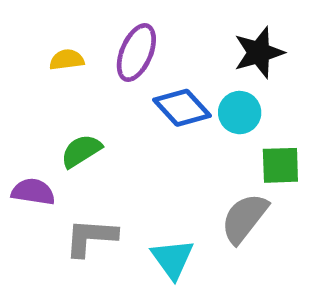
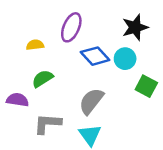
yellow semicircle: (67, 60) -> (35, 45), moved
green square: (280, 165) -> (146, 86), turned 30
gray semicircle: (244, 218) -> (91, 101), moved

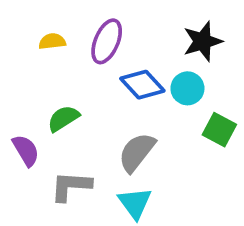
yellow semicircle: (35, 45) -> (52, 41), moved
purple semicircle: (18, 100) -> (26, 150), turned 50

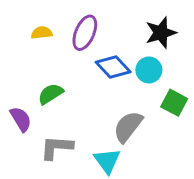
gray semicircle: (137, 152) -> (128, 127), moved

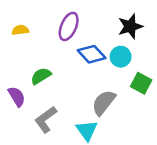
yellow semicircle: (42, 33) -> (20, 30), moved
gray L-shape: (57, 147) -> (46, 119), turned -40

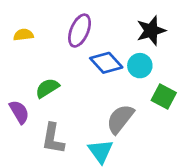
gray L-shape: (46, 119) -> (53, 139), turned -44

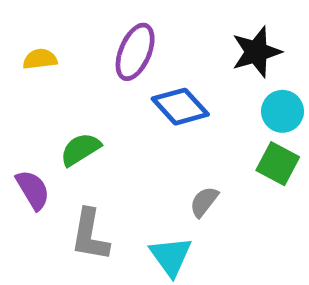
cyan circle: (140, 66) -> (282, 111), moved
gray semicircle: (120, 119) -> (204, 202), size x0.6

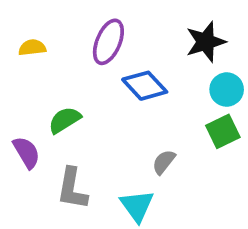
green square: (278, 164) -> (223, 131), turned 36

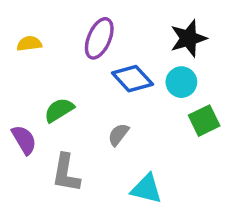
cyan circle: (227, 90) -> (181, 82), moved
gray semicircle: (164, 162) -> (118, 135), moved
cyan triangle: (137, 206) -> (146, 189), moved, turned -40

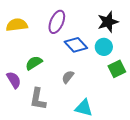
yellow semicircle: (29, 44) -> (17, 25), size x1.5

